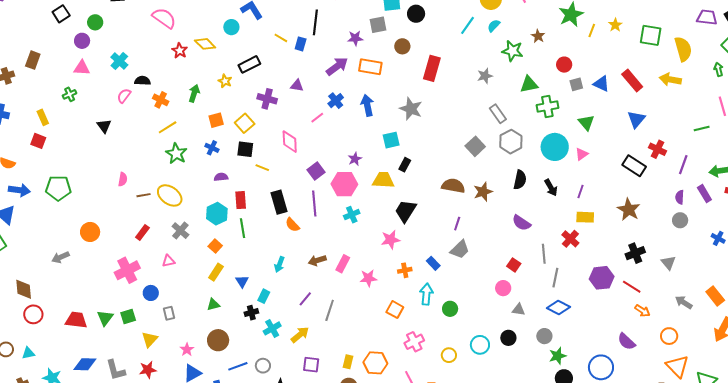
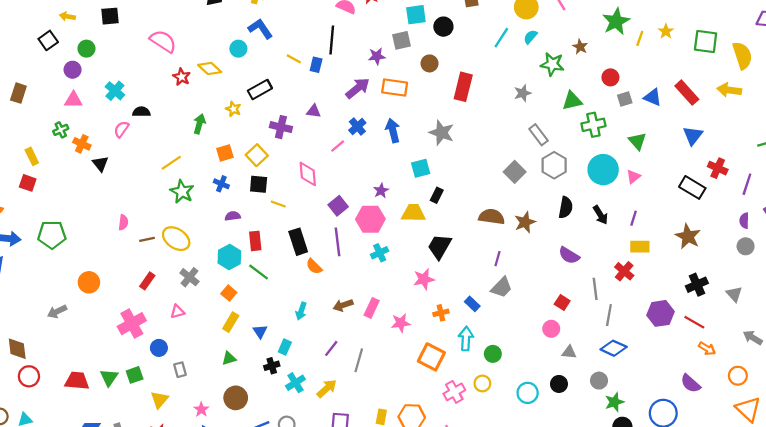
orange cross: (161, 100) -> (82, 144), moved
green line: (242, 228) -> (259, 272), turned -42
orange square: (395, 310) -> (431, 357), size x1.4
yellow circle: (449, 355) -> (482, 383), moved

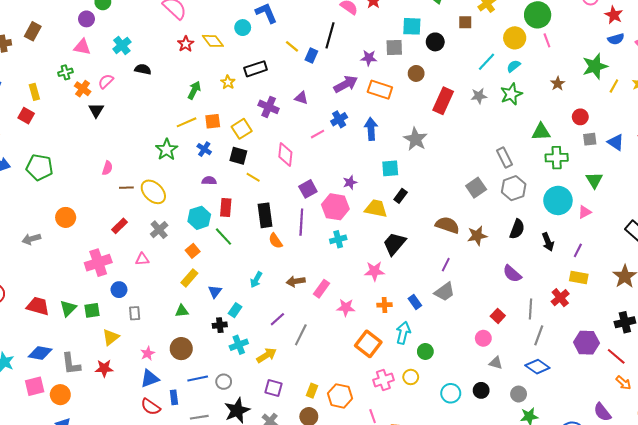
green star: (552, 64) -> (511, 94), moved, turned 30
gray star: (523, 93) -> (479, 96), moved
pink semicircle: (121, 129) -> (106, 81), moved
yellow line: (171, 163) -> (187, 122), moved

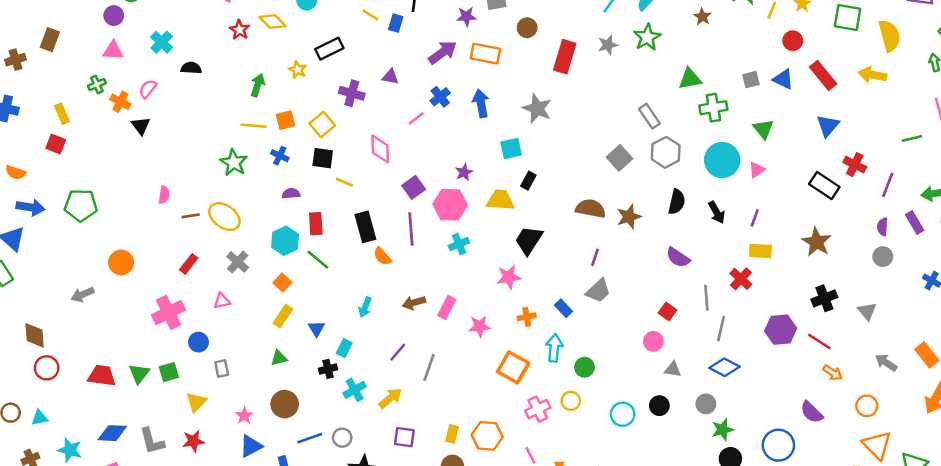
red circle: (580, 117) -> (793, 41), moved
yellow line: (187, 122) -> (254, 126), turned 36

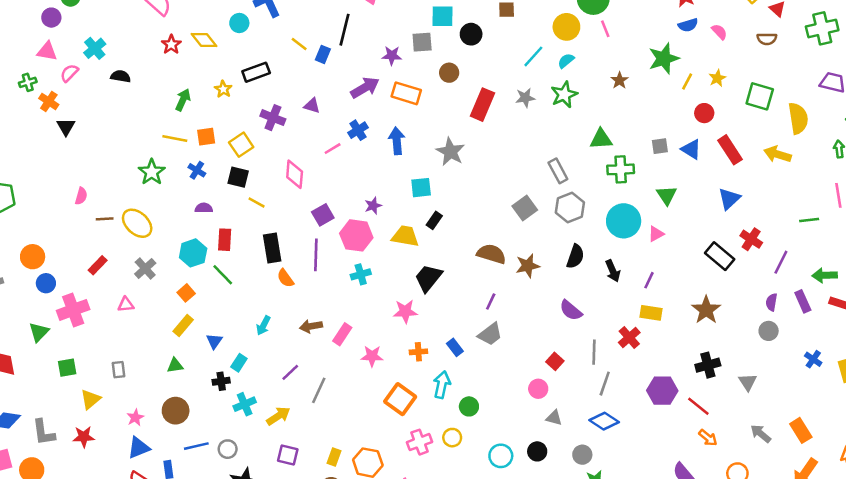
pink semicircle: (148, 89) -> (69, 73), moved
blue circle: (198, 342) -> (46, 283), moved
green triangle: (139, 374) -> (39, 332), moved

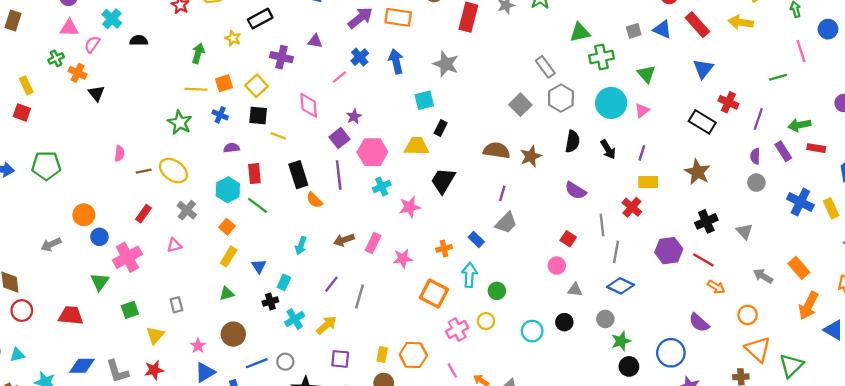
purple star: (373, 206) -> (354, 117), moved
pink star: (405, 311) -> (410, 207), moved
blue cross: (813, 359) -> (800, 202), size x1.6

